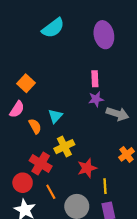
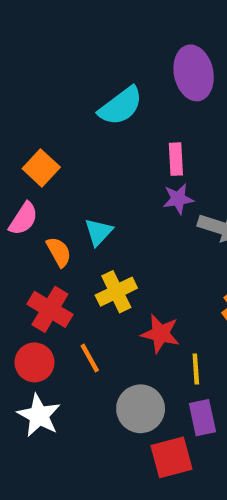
cyan semicircle: (53, 28) -> (121, 106), moved
red cross: (41, 163) -> (50, 309), moved
red star: (87, 168) -> (160, 334), turned 30
orange line: (51, 192) -> (90, 358), moved

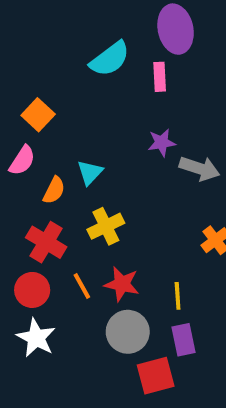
pink rectangle: (176, 159) -> (160, 77), moved
orange semicircle: (59, 252) -> (54, 190), turned 56
red star: (160, 334) -> (122, 284), moved

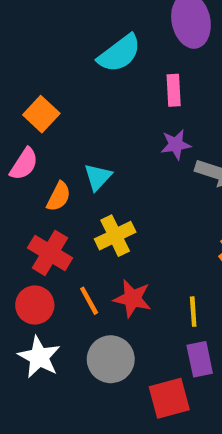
pink rectangle: (160, 77) -> (174, 90), moved
gray circle: (128, 332) -> (111, 359), moved

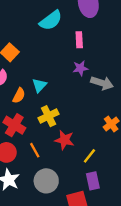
red star: (132, 299) -> (64, 140), moved
yellow line: (193, 312) -> (89, 156), turned 42

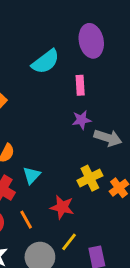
cyan triangle: (39, 85) -> (32, 175), moved
yellow cross: (48, 116) -> (90, 178), moved
yellow line: (89, 156) -> (69, 242), moved

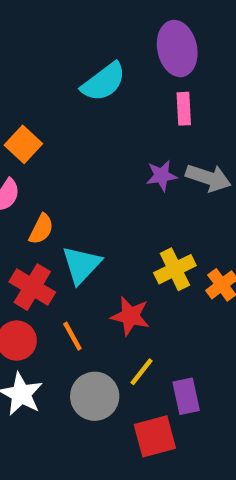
pink rectangle: (80, 85) -> (184, 109), moved
gray arrow: (108, 138) -> (208, 178), moved
cyan triangle: (32, 175) -> (81, 265), size x1.4

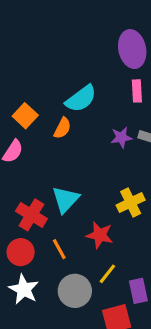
cyan semicircle: (104, 82) -> (81, 99), moved
orange semicircle: (41, 229) -> (62, 128), moved

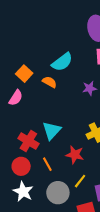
orange semicircle: (62, 128) -> (50, 82), turned -88

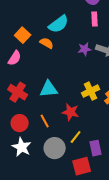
cyan triangle: (52, 130) -> (49, 89), turned 42
red cross: (28, 141) -> (18, 92), moved

